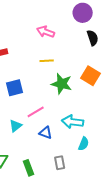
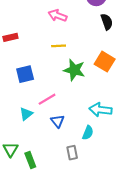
cyan arrow: (73, 122) -> (100, 110), moved
blue triangle: (46, 133) -> (58, 121), turned 32
cyan semicircle: (84, 144) -> (88, 133), moved
green rectangle: (29, 168) -> (30, 160), moved

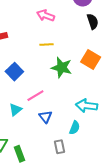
blue square: (25, 74) -> (14, 72), turned -30

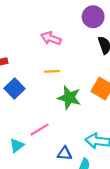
blue square: (14, 72) -> (14, 89), moved
blue triangle: (46, 117) -> (65, 153), moved, turned -48

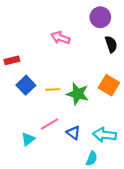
yellow line: (52, 71) -> (53, 90), moved
blue triangle: (65, 153) -> (73, 133), moved, turned 32

